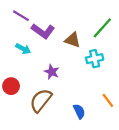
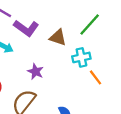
orange line: (108, 100) -> (96, 77), moved

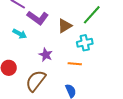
brown triangle: (58, 37) -> (65, 26), turned -49
orange line: (96, 77) -> (75, 64), moved, turned -48

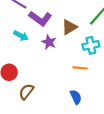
purple star: (46, 55) -> (49, 42), moved
brown semicircle: (36, 81) -> (26, 92), moved, size x0.7

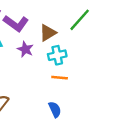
cyan cross: (91, 45) -> (57, 55), moved

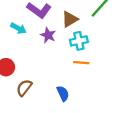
blue semicircle: (55, 109) -> (63, 93), moved

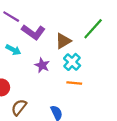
purple star: (48, 35) -> (42, 65), moved
cyan cross: (79, 41) -> (72, 62), turned -35

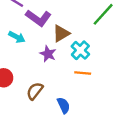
brown triangle: (63, 41) -> (61, 33), moved
brown semicircle: (19, 107) -> (35, 91), moved

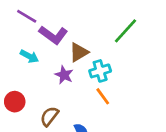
cyan cross: (80, 50) -> (100, 71), turned 30
orange line: (83, 73) -> (103, 96), turned 49

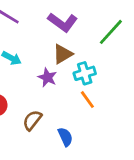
purple L-shape: (53, 35) -> (63, 22), moved

